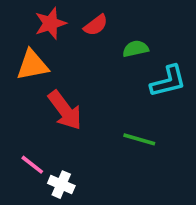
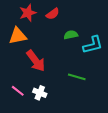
green semicircle: (136, 49) -> (71, 35), moved
white cross: (61, 185) -> (40, 93), moved

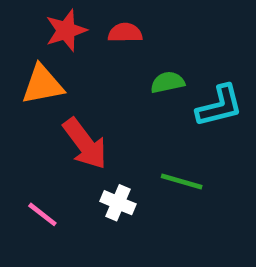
red semicircle: (53, 14) -> (125, 33), turned -144
white cross: (40, 93) -> (118, 203), moved

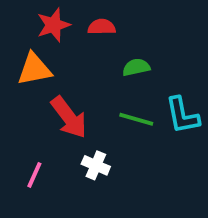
cyan L-shape: (219, 106) -> (182, 115), moved, turned 93
green line: (182, 181) -> (136, 119), moved
pink line: (42, 214) -> (34, 175), turned 76

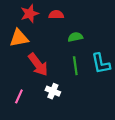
green line: (136, 119) -> (75, 66), turned 66

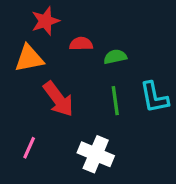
red semicircle: (56, 15) -> (81, 44), moved
white cross: (53, 91) -> (96, 154), moved, size x1.5

